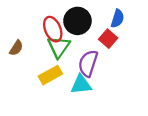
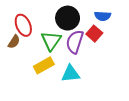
blue semicircle: (118, 19) -> (103, 16), turned 77
red ellipse: (53, 29) -> (23, 25), moved
purple semicircle: (88, 63) -> (75, 42), moved

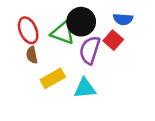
green triangle: (51, 41) -> (63, 33), moved, turned -45
brown semicircle: (14, 42) -> (32, 55), moved, turned 136

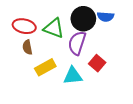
black circle: (81, 22) -> (83, 19), moved
red ellipse: (28, 30) -> (24, 26), turned -55
red square: (113, 40) -> (97, 63), moved

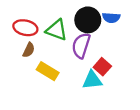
brown semicircle: (27, 47) -> (29, 50), turned -144
yellow rectangle: (45, 67) -> (48, 71), turned 60
cyan triangle: (73, 76) -> (92, 80), moved

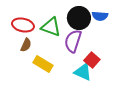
cyan triangle: (92, 80) -> (83, 72), turned 30

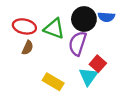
yellow rectangle: (43, 64) -> (53, 82), moved
cyan triangle: (83, 72) -> (88, 76), turned 42

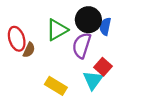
blue semicircle: (106, 17) -> (105, 26), moved, turned 98
red ellipse: (24, 26) -> (17, 39), moved, turned 60
green triangle: (54, 29) -> (57, 30), turned -50

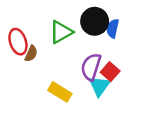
purple semicircle: (82, 45) -> (91, 67), moved

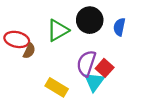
blue semicircle: (113, 28) -> (119, 27), moved
red ellipse: (18, 42) -> (17, 39), turned -60

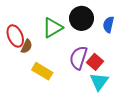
red ellipse: (17, 39) -> (15, 36), turned 55
cyan triangle: (94, 82) -> (99, 82), moved
yellow rectangle: (57, 87) -> (42, 71), moved

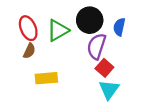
red ellipse: (15, 36) -> (28, 28), moved
purple semicircle: (78, 58) -> (96, 46), moved
yellow rectangle: (42, 71) -> (46, 78), turned -36

